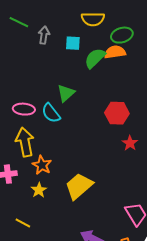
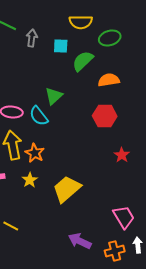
orange semicircle: (115, 52) -> (109, 80), moved
red star: (130, 143) -> (122, 155), moved
orange star: (42, 165) -> (35, 153), moved
yellow star: (39, 190) -> (30, 180), moved

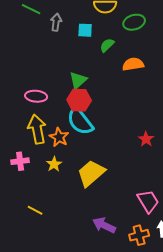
green semicircle: (83, 61) -> (107, 45), size x0.7
cyan semicircle: (39, 116) -> (80, 121), moved, size x1.4
red hexagon: (105, 116) -> (79, 100), moved

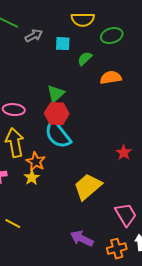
gray arrow: (56, 22) -> (34, 36), turned 54
orange star: (59, 137) -> (36, 162), moved
yellow trapezoid: (91, 173) -> (88, 187), moved

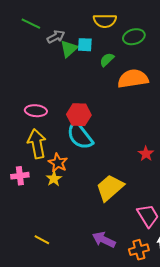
orange semicircle: (111, 78) -> (133, 79), size x1.4
green triangle: (56, 94) -> (69, 49), moved
yellow line: (13, 224) -> (42, 240), moved

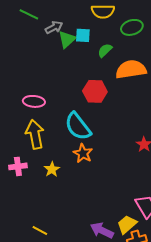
red hexagon: (79, 115) -> (95, 91), moved
orange star: (58, 163) -> (83, 153), moved
yellow trapezoid: (110, 188) -> (127, 224), moved, size x0.7

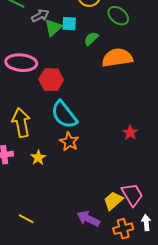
green ellipse: (132, 27) -> (118, 16), turned 55
red hexagon: (95, 91) -> (51, 80), moved
pink ellipse: (34, 101) -> (21, 63), moved, size x1.4
yellow trapezoid: (127, 224) -> (113, 201), moved

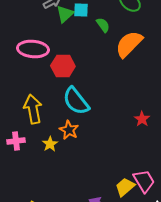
green semicircle: (91, 39) -> (103, 25), turned 98
orange semicircle: (117, 58) -> (129, 44), turned -36
orange star: (69, 142) -> (69, 130), moved

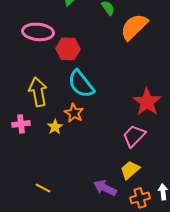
red star: (142, 119) -> (147, 102), size x1.8
pink trapezoid: (144, 181) -> (134, 136), moved, turned -105

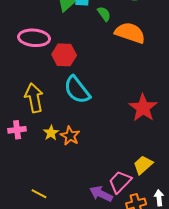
orange semicircle: (134, 27) -> (130, 33), turned 64
orange star: (74, 113) -> (70, 136), moved
pink trapezoid: (134, 136) -> (120, 182), moved
yellow trapezoid: (130, 170) -> (143, 165), moved

